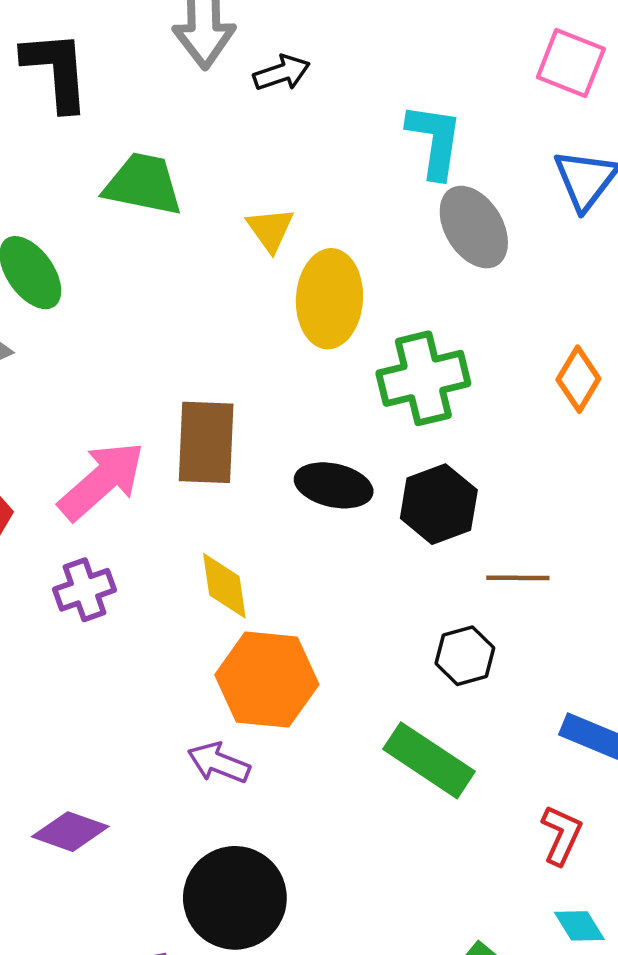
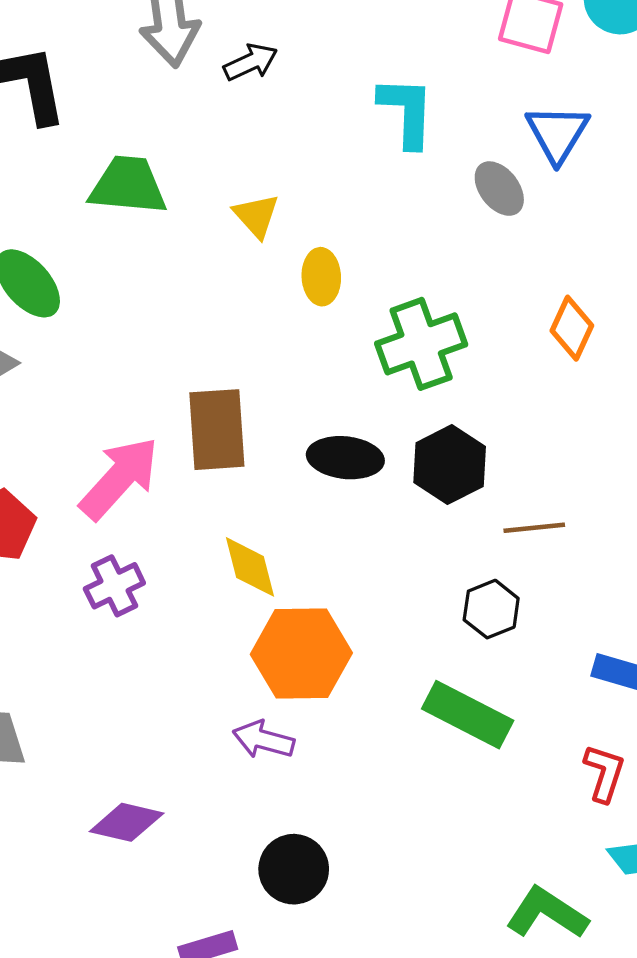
gray ellipse: (474, 227) -> (499, 189), moved, size x0.7
yellow ellipse: (329, 299) -> (321, 277), size x0.6
black circle: (235, 898) -> (294, 869), size x0.7

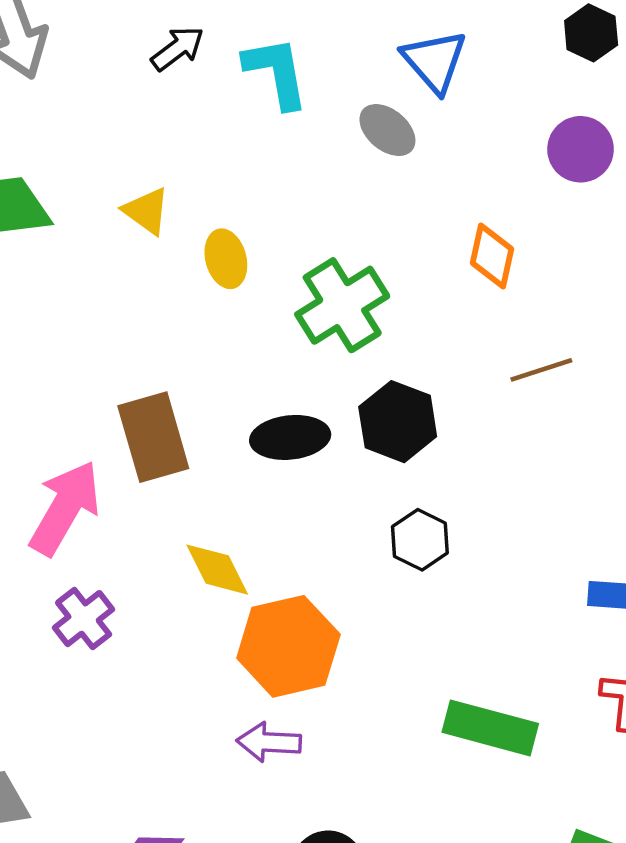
black arrow: (251, 62) -> (178, 49), moved
brown line: (534, 528) -> (541, 370), moved
black hexagon: (491, 609) -> (420, 540), moved
green rectangle: (468, 715) -> (490, 728), moved

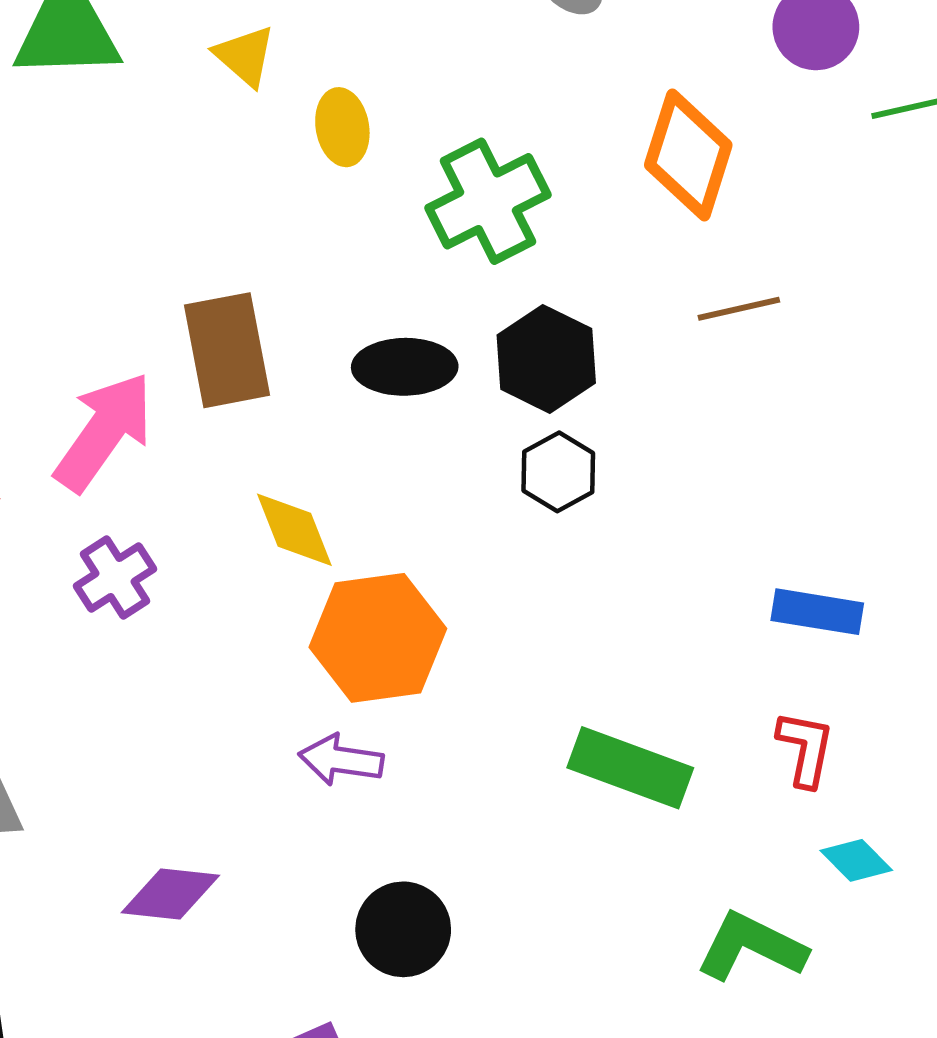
orange diamond: (492, 256) -> (688, 155), size x1.5
black hexagon: (420, 540) -> (558, 472), moved

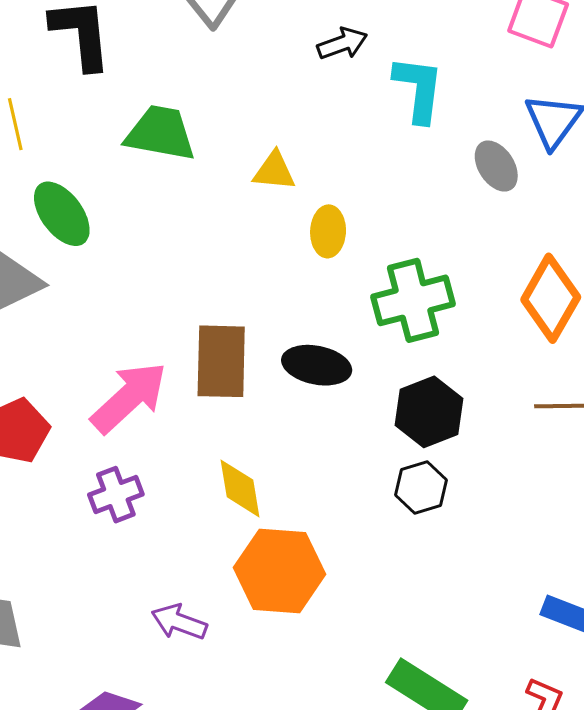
yellow triangle: (245, 56) -> (274, 171), turned -48
black ellipse: (405, 367) -> (317, 365), moved
purple arrow: (341, 760) -> (179, 622), moved

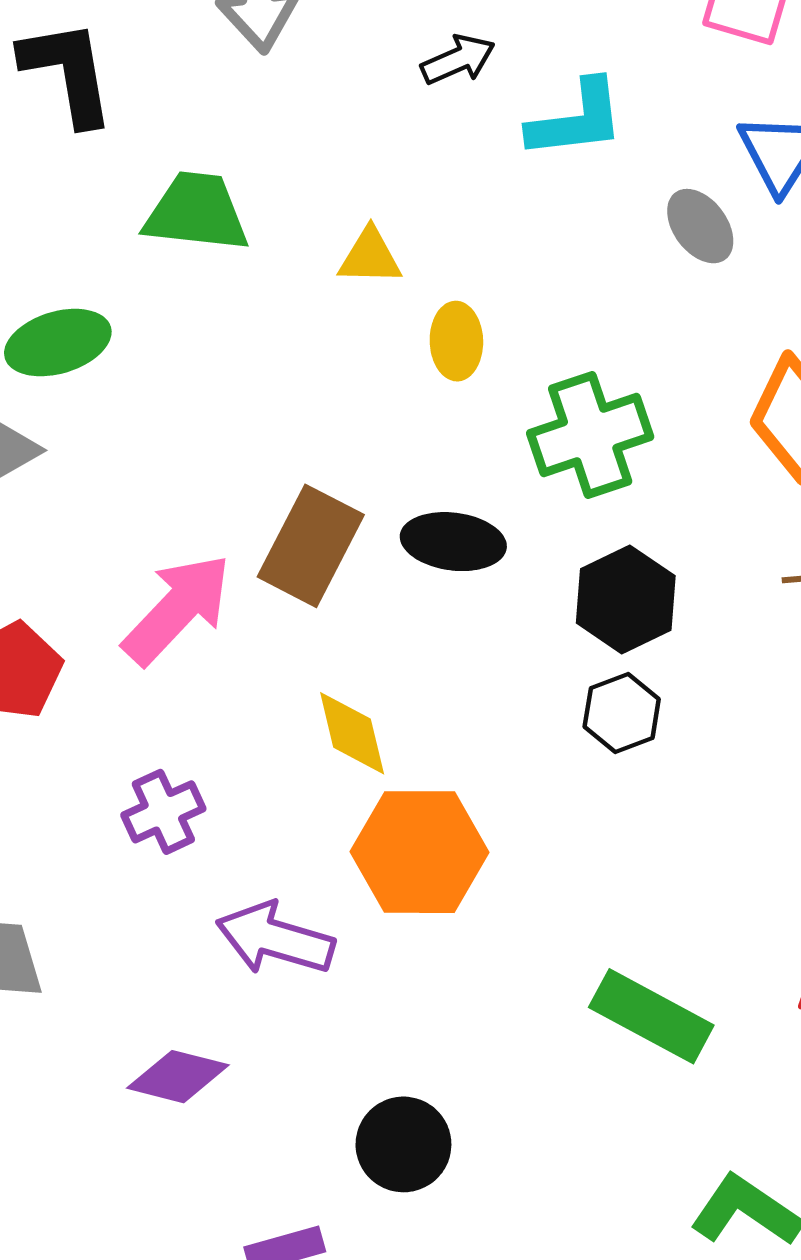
cyan L-shape: (419, 89) -> (576, 119), turned 80
green ellipse: (62, 214) -> (58, 343), turned -66
brown rectangle: (221, 361) -> (311, 546), turned 30
purple cross: (116, 495) -> (163, 812), moved
purple arrow: (179, 622) -> (275, 939), size x1.4

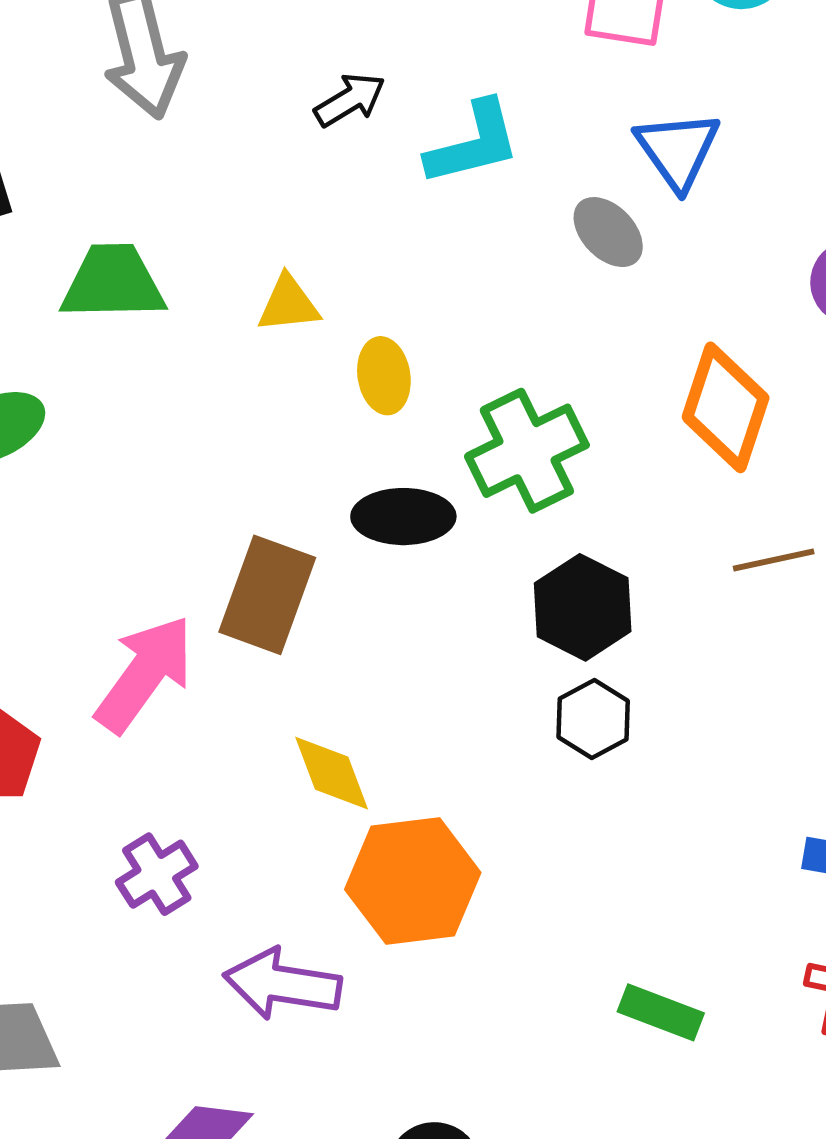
black ellipse: (453, 542) -> (403, 517), moved
green rectangle: (651, 1016) -> (661, 1012), size x0.7

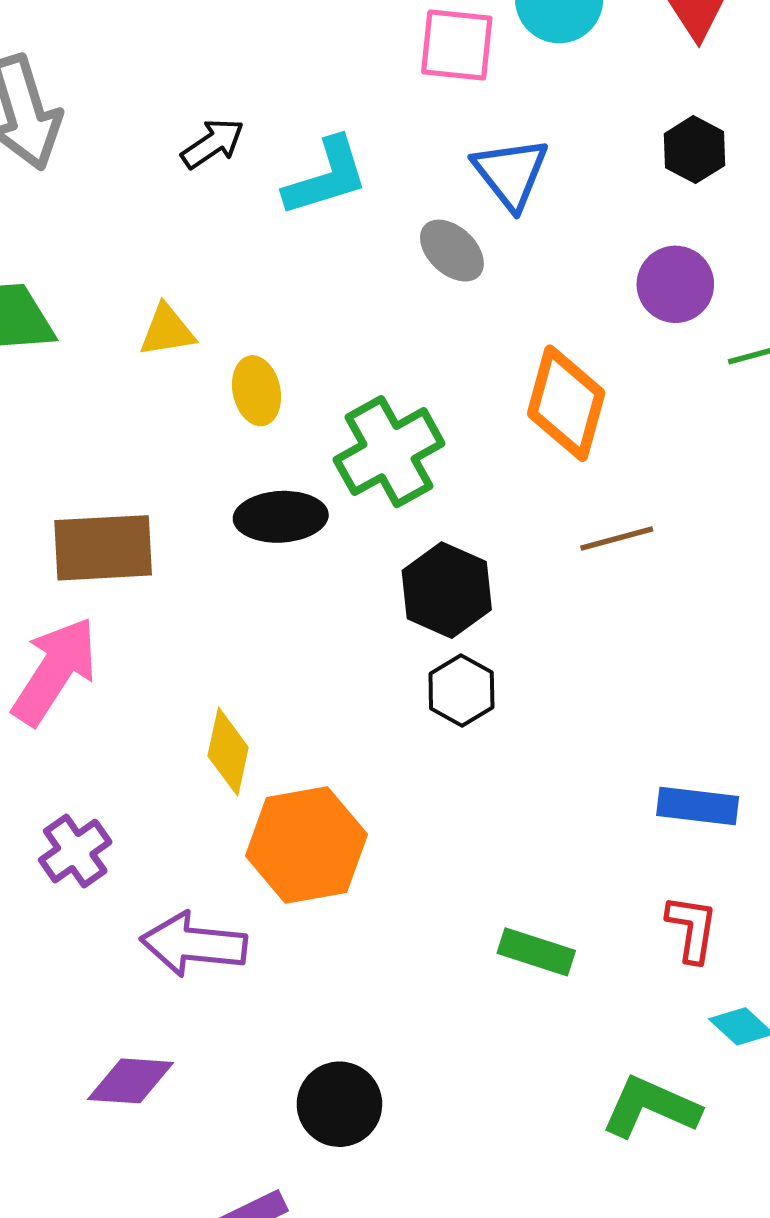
brown rectangle: (267, 595) -> (103, 548), moved, turned 70
yellow diamond: (332, 773) -> (228, 752), turned 36

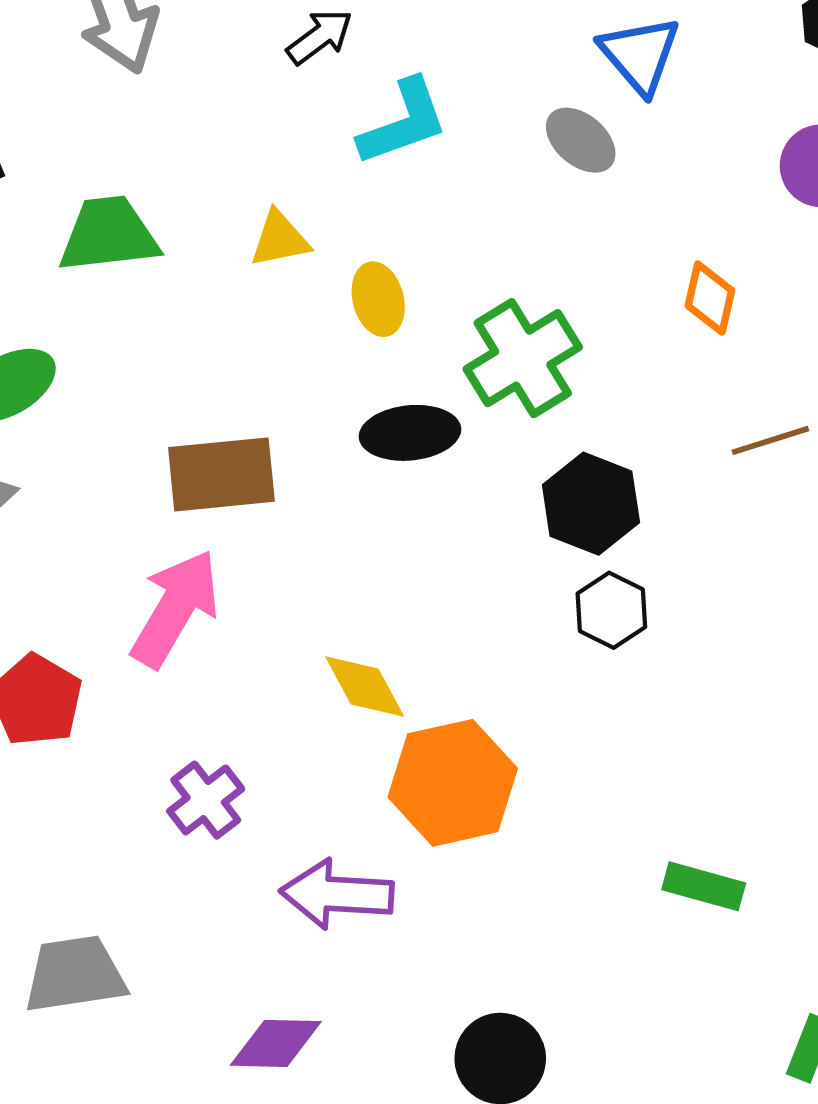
cyan L-shape: (326, 177) -> (403, 122), moved
orange diamond: (566, 403) -> (710, 298), size x0.6
yellow diamond: (228, 752) -> (365, 687), turned -38

